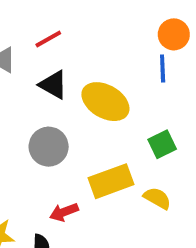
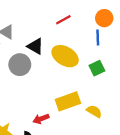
red line: (48, 39) -> (63, 20), moved
green square: (162, 144) -> (97, 68), moved
gray circle: (49, 147) -> (20, 65), moved

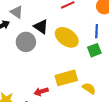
blue line: (98, 37) -> (97, 31), moved

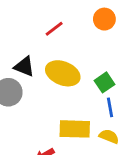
blue line: (97, 31) -> (110, 107), moved
yellow rectangle: (66, 78) -> (75, 129), turned 30

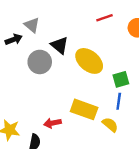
red line: (54, 29) -> (104, 18), moved

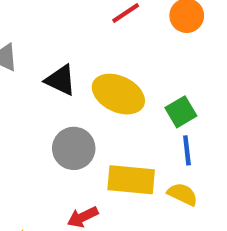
gray circle: (40, 62) -> (74, 148), moved

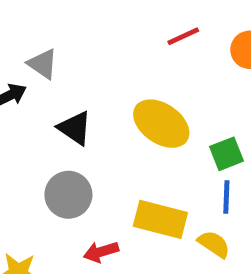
black triangle: (61, 80) -> (75, 128), moved
gray circle: (74, 148) -> (68, 195), moved

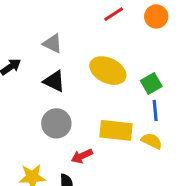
gray triangle: (43, 64) -> (53, 43), moved

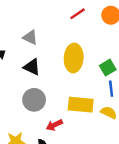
yellow ellipse: (108, 71) -> (74, 58), turned 68

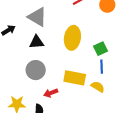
gray triangle: (30, 37) -> (37, 17), size x1.5
black triangle: (32, 67) -> (36, 42), turned -35

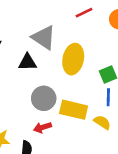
gray triangle: (37, 17) -> (44, 38), moved
gray circle: (36, 70) -> (44, 98), moved

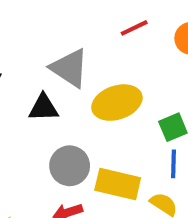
yellow ellipse: (73, 59) -> (117, 103), turned 60

